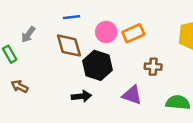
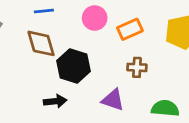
pink circle: (106, 32) -> (95, 18), moved
orange rectangle: (133, 33) -> (130, 29), moved

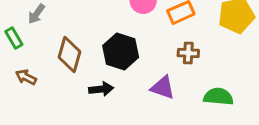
brown diamond: (41, 43) -> (70, 55), moved, turned 32

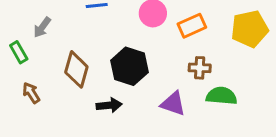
brown arrow: (26, 77) -> (31, 93), turned 30
green semicircle: (218, 97) -> (221, 96), moved

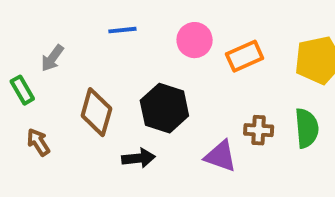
brown cross: (200, 68) -> (259, 130), moved
green semicircle: (221, 96) -> (307, 128), moved, turned 80

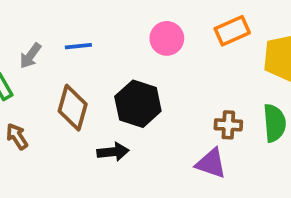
blue line: (122, 30) -> (78, 46), moved
orange rectangle: (245, 56) -> (232, 31), moved
purple triangle: (221, 156) -> (211, 163), moved

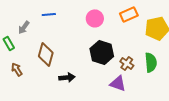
blue line: (78, 46) -> (49, 14), moved
black hexagon: (138, 104) -> (102, 52), moved
brown cross: (228, 125) -> (127, 63), turned 32

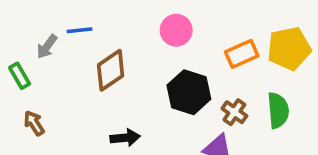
blue line: (49, 14) -> (80, 30), moved
orange rectangle: (129, 14) -> (242, 54), moved
brown diamond: (46, 54) -> (111, 70), moved, turned 40

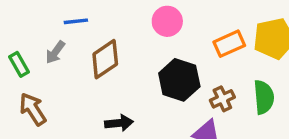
gray arrow: (47, 47) -> (55, 52), moved
brown cross: (234, 112) -> (222, 99), turned 30
brown arrow: (34, 123) -> (33, 109), size x1.4

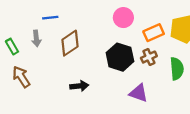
pink circle: (167, 21) -> (123, 18), moved
gray arrow: (55, 52) -> (36, 38), turned -42
brown cross: (222, 99) -> (149, 57), moved

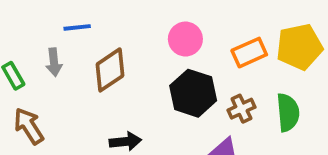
pink circle: (123, 18) -> (185, 39), moved
brown cross: (149, 57) -> (241, 109), moved

